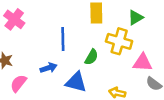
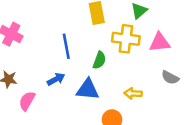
pink triangle: (142, 63) -> (160, 42), moved

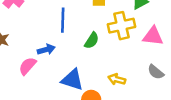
yellow cross: (126, 39) -> (122, 26), turned -32
blue triangle: (88, 89) -> (72, 80), moved
pink semicircle: (27, 101) -> (28, 66), moved

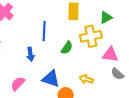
pink triangle: (153, 36) -> (110, 55), moved
blue arrow: (46, 50) -> (30, 54), turned 96
pink semicircle: (28, 66) -> (18, 84), moved

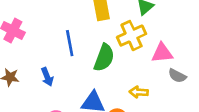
green semicircle: (67, 48) -> (104, 58), size x1.5
blue arrow: (30, 54) -> (47, 77), moved

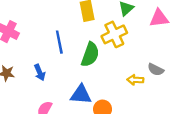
pink triangle: (162, 53) -> (159, 18), moved
yellow arrow: (139, 92) -> (135, 80), moved

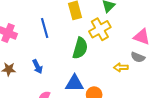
pink triangle: (159, 18) -> (142, 37), moved, turned 30
blue line: (59, 42) -> (45, 28), moved

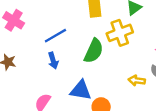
blue line: (45, 28) -> (55, 36), moved, turned 66
blue arrow: (37, 67) -> (53, 61), moved

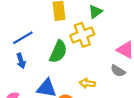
yellow arrow: (137, 80) -> (87, 83), moved

